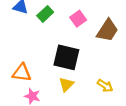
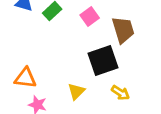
brown trapezoid: (107, 30) -> (123, 30), turned -50
black square: (66, 57) -> (103, 61), moved, turned -32

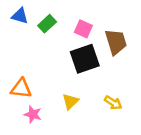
pink square: (90, 16) -> (83, 29), turned -30
black square: (103, 61) -> (85, 59), moved

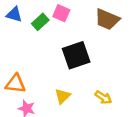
pink square: (83, 29) -> (61, 13), moved
brown trapezoid: (116, 42) -> (107, 19), moved, turned 130

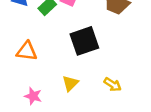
orange triangle: (15, 84) -> (27, 51), moved

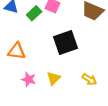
pink star: (33, 96) -> (29, 79), moved

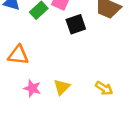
black square: (65, 42) -> (76, 24), moved, size x0.7

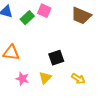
black square: (76, 24) -> (56, 58), moved

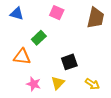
brown trapezoid: (81, 16) -> (96, 18), turned -100
green rectangle: (27, 18) -> (39, 38), moved

